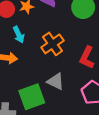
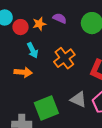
gray triangle: (56, 81) -> (78, 99), moved

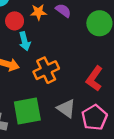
red circle: (20, 27) -> (15, 21), moved
orange cross: (64, 58) -> (46, 70), moved

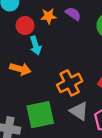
orange cross: (46, 70) -> (70, 83), moved

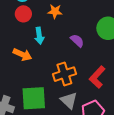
purple semicircle: (73, 14) -> (77, 41), moved
red circle: (25, 26) -> (23, 14), moved

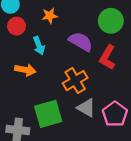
purple semicircle: (77, 41) -> (81, 42), size x1.5
red L-shape: (97, 77) -> (107, 57), moved

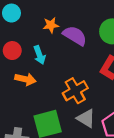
red circle: (16, 26) -> (12, 51), moved
purple semicircle: (81, 42) -> (75, 36), moved

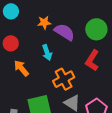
cyan arrow: (39, 55) -> (47, 53), moved
orange arrow: (25, 79) -> (21, 68), turned -144

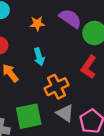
purple semicircle: (64, 32) -> (70, 18), moved

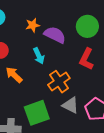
purple semicircle: (70, 18) -> (55, 35), moved

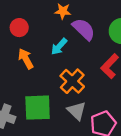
cyan arrow: (39, 56) -> (59, 47), turned 49
orange cross: (59, 82) -> (72, 81), turned -30

